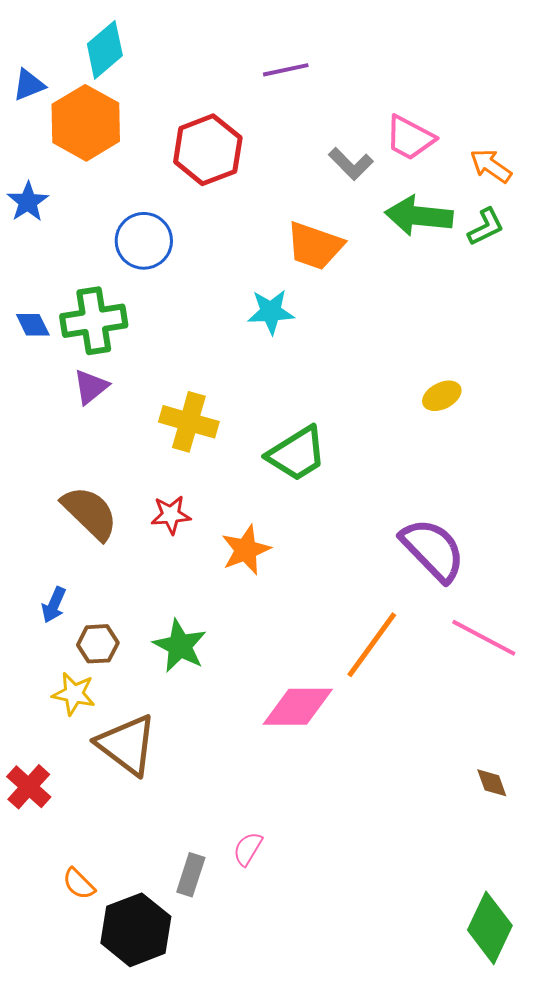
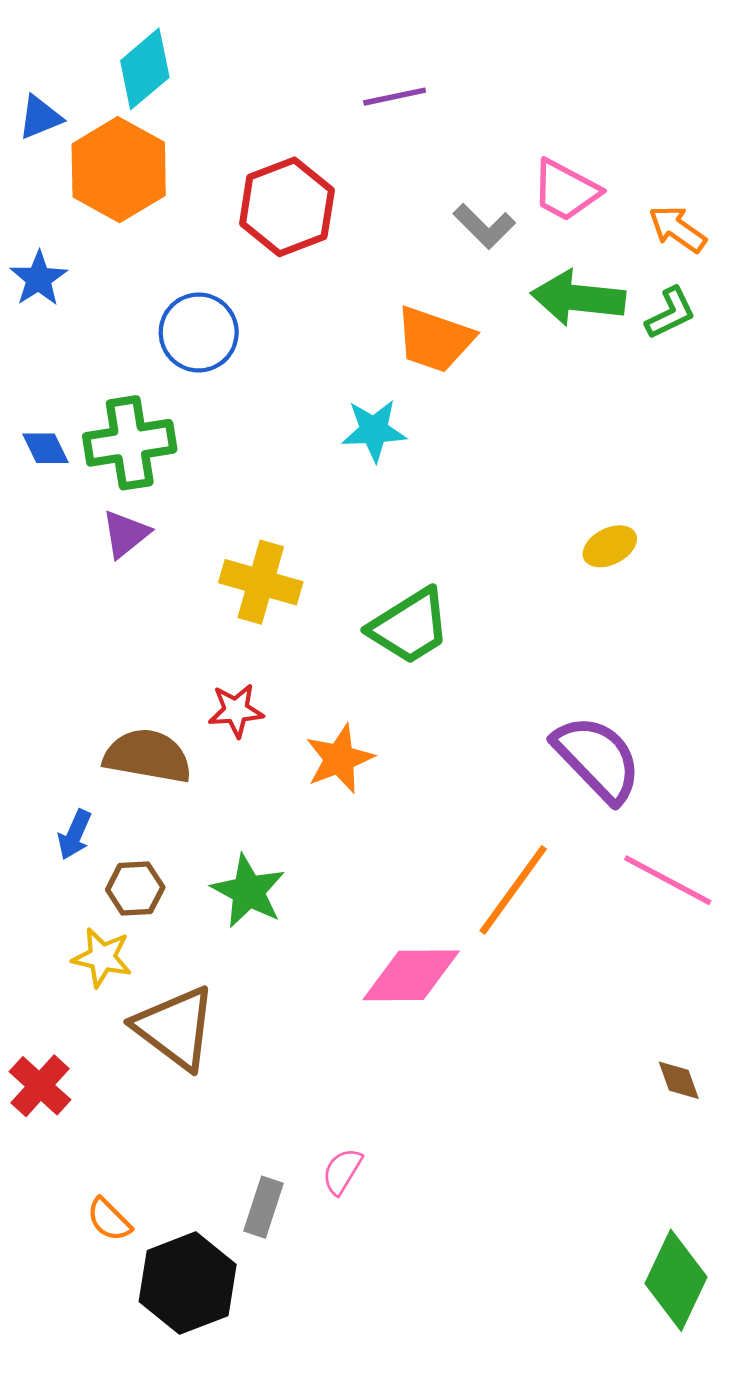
brown semicircle: (90, 513) -> (148, 756), moved, turned -34

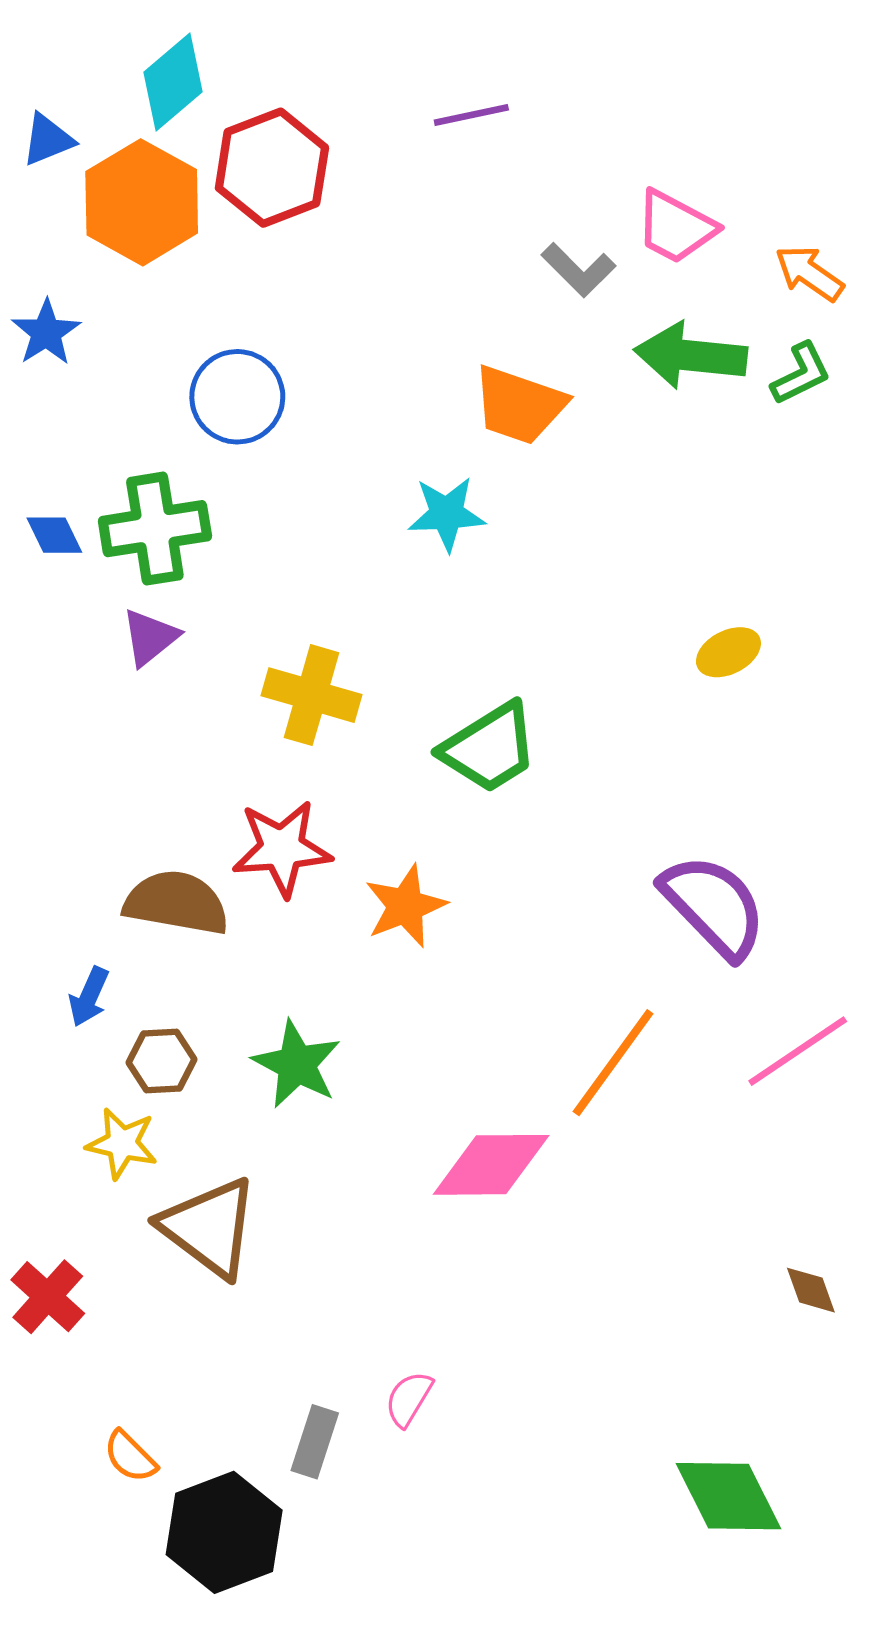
red hexagon: (287, 207) -> (272, 168), moved
red star: (236, 710) -> (282, 848), size x1.5
pink line: (668, 880) -> (798, 1051), turned -62
green diamond: (676, 1280) -> (728, 1496), moved, turned -52

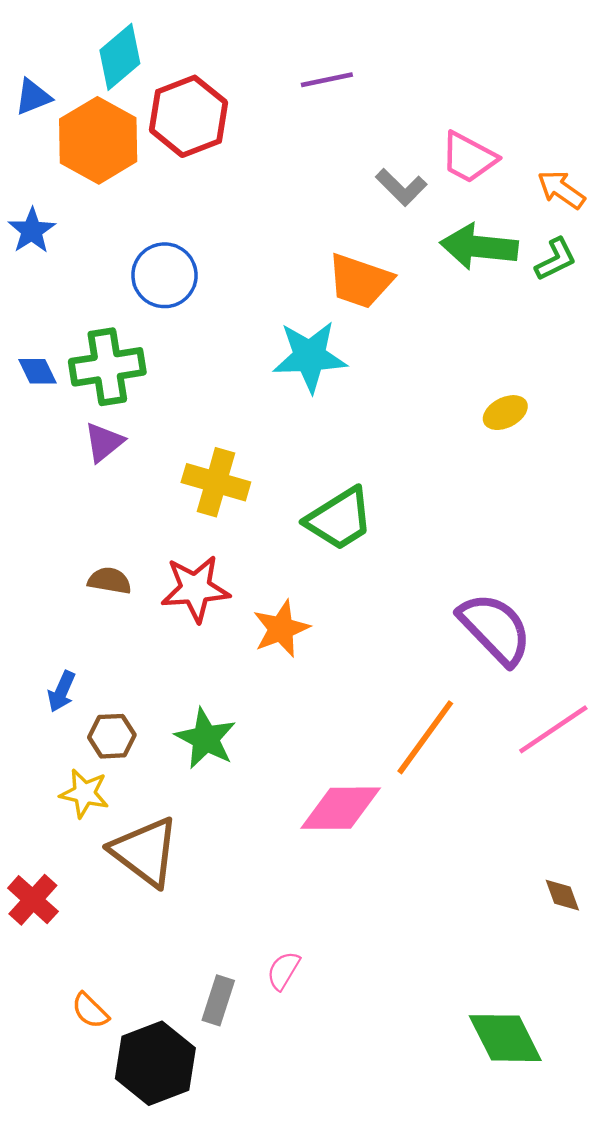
cyan star: (447, 514) -> (310, 356), size x1.4
yellow ellipse: (728, 652) -> (505, 413), moved
brown semicircle: (176, 903) -> (110, 581), moved, size x0.6

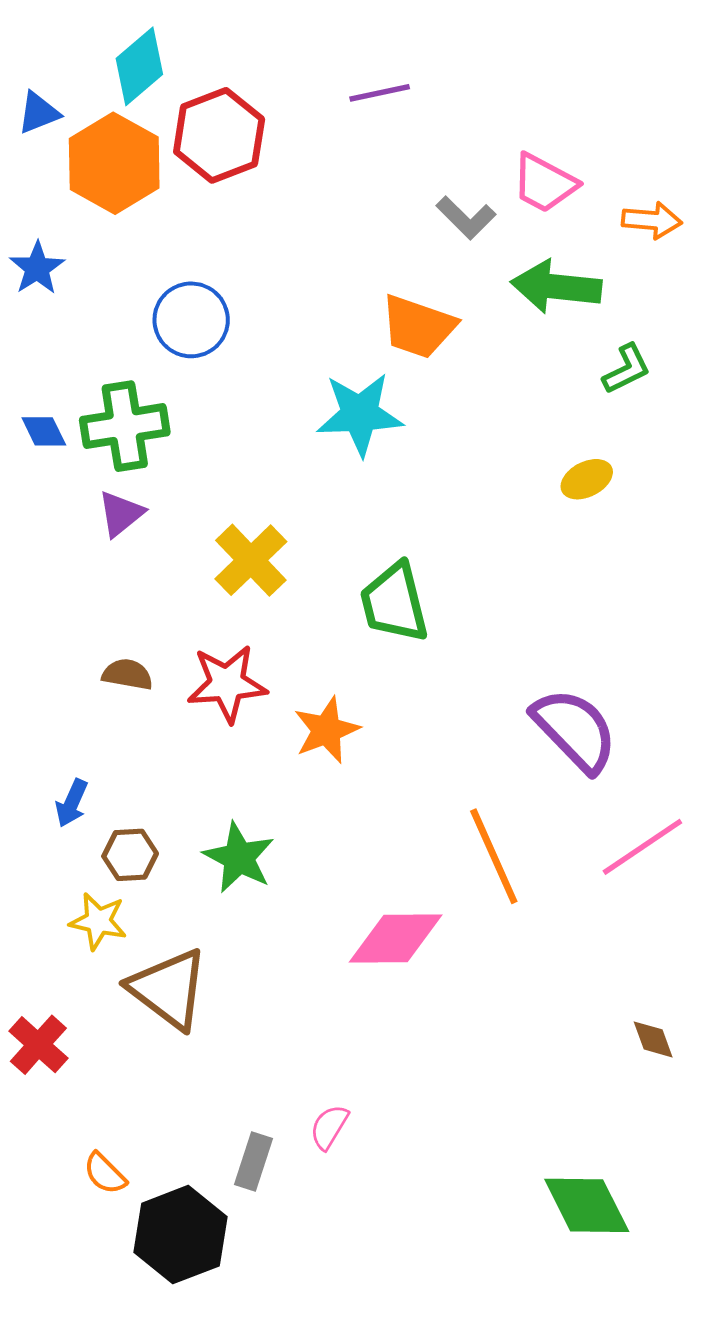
orange arrow: (561, 190) -> (652, 220), turned 150
green L-shape: (556, 259) -> (627, 369), moved
yellow cross: (216, 482) -> (251, 560), turned 30
green trapezoid: (339, 519) -> (394, 603), turned 108
orange line: (425, 737) -> (494, 856), turned -60

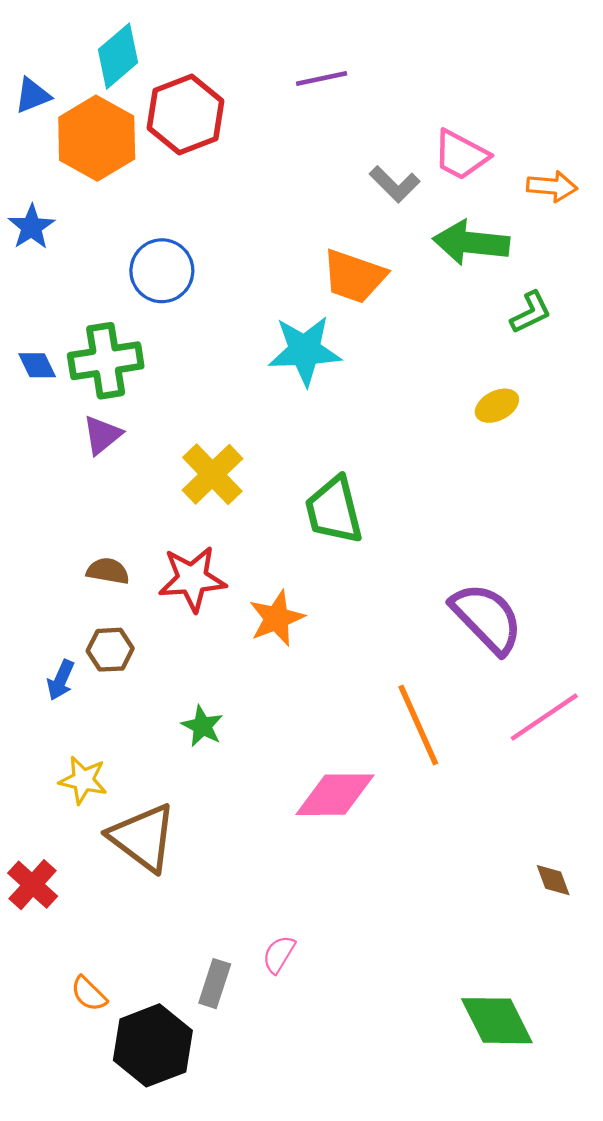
brown hexagon: (130, 855) -> (110, 650), moved
green star: (239, 858) -> (202, 726), size x0.7

